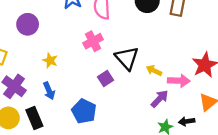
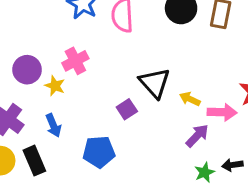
purple circle: (28, 24) -> (27, 70), moved
pink cross: (93, 41) -> (75, 61), moved
blue pentagon: (84, 111) -> (99, 152), turned -30

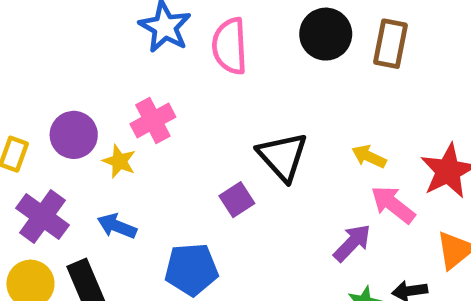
yellow arrow: (190, 99) -> (369, 157), moved
pink arrow: (222, 112) -> (393, 205), turned -144
blue arrow: (53, 125) -> (117, 226), turned 135

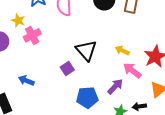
yellow star: (119, 161) -> (18, 20), moved
blue arrow: (117, 226) -> (26, 80), moved
blue pentagon: (191, 269) -> (87, 97), moved

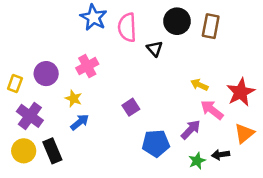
yellow star: (18, 20) -> (74, 98), moved
black triangle: (86, 50) -> (155, 49), moved, size x0.6
blue arrow: (26, 80) -> (80, 122), turned 119

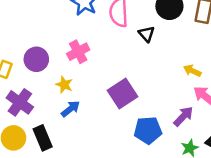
purple square: (131, 107) -> (123, 94), size x1.6

